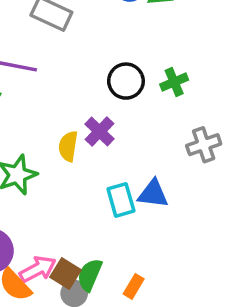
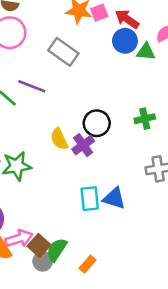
black circle: (126, 81) -> (97, 123), moved
yellow semicircle: (68, 146) -> (59, 139), moved, turned -45

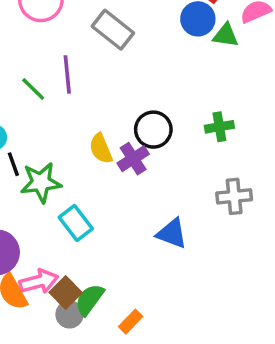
purple line: (32, 86) -> (67, 74), turned 60
cyan rectangle: (90, 199) -> (76, 223), moved, turned -35

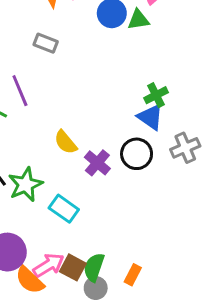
gray rectangle: (113, 30) -> (46, 43), size x0.7
black circle: (153, 130) -> (137, 154), moved
purple cross: (133, 159) -> (97, 163), moved
blue triangle: (172, 233) -> (150, 117), moved, turned 32
gray circle: (70, 314) -> (96, 288), moved

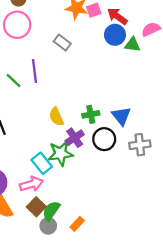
green cross: (156, 95) -> (91, 114), moved
green star: (25, 185) -> (61, 154), moved
pink arrow: (48, 265) -> (31, 184), moved

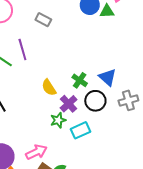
green cross: (91, 114) -> (80, 80), turned -35
green star: (61, 154) -> (58, 120), size x0.7
cyan rectangle: (42, 163) -> (81, 130), moved, turned -66

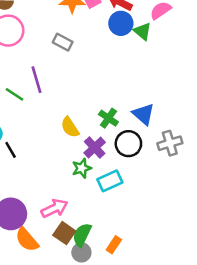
green triangle: (107, 11) -> (143, 31), turned 42

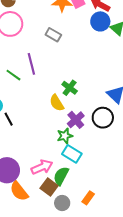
green cross: (108, 118) -> (70, 88), moved
cyan rectangle: (110, 181) -> (72, 154), moved, turned 54
green semicircle: (82, 235) -> (61, 176), moved

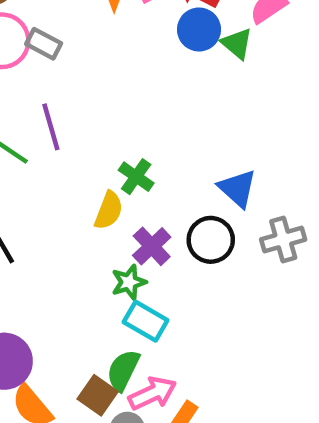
gray rectangle: (53, 35) -> (44, 44), moved
yellow semicircle: (57, 103) -> (109, 210), turned -126
pink arrow: (42, 167) -> (152, 393), moved

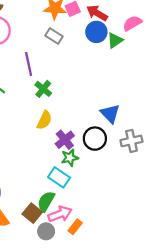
gray rectangle: (44, 44) -> (54, 36), moved
green triangle: (237, 44) -> (115, 40), turned 42
purple line: (51, 127) -> (29, 64), moved
green cross: (136, 177) -> (43, 89), moved
green star: (129, 282) -> (70, 158), moved

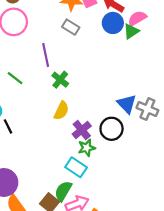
pink semicircle: (132, 23) -> (137, 18), moved
gray cross: (131, 141) -> (147, 109), moved, turned 35

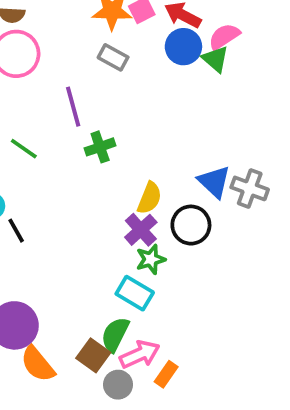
green triangle: (131, 31) -> (215, 59), turned -42
green cross: (60, 80) -> (100, 147), turned 35
yellow semicircle: (61, 111) -> (149, 198), moved

